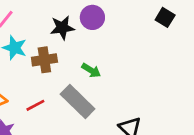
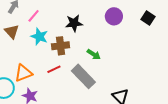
purple circle: (92, 17) -> (114, 16), moved
red line: (35, 105) -> (54, 69), moved

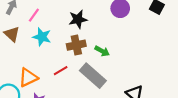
brown cross: (60, 46) -> (76, 45), moved

